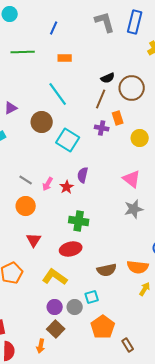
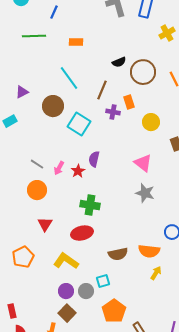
blue line: (54, 28) -> (54, 12), moved
brown line: (101, 99) -> (102, 90), moved
gray star: (134, 209) -> (145, 193), turned 30

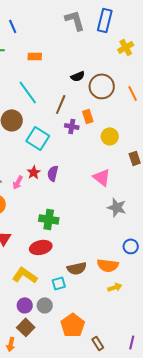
blue line: (54, 12) -> (13, 26), turned -48
red star: (78, 171) -> (34, 172), moved
gray star: (145, 193) -> (117, 207), moved
yellow arrow: (156, 273) -> (115, 287), turned 40
cyan square: (103, 281) -> (59, 283), moved

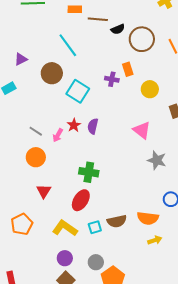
brown line: (61, 104) -> (98, 19), moved, turned 72
red ellipse: (41, 247) -> (81, 200), turned -45
cyan square: (59, 283) -> (95, 227), moved
gray circle: (45, 305) -> (96, 262), moved

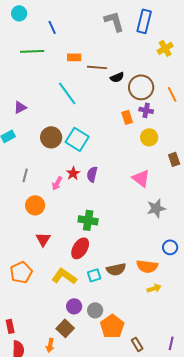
brown circle: (52, 73) -> (51, 137), moved
purple cross: (112, 79) -> (146, 110), moved
gray line: (36, 131) -> (25, 175), moved, turned 72
gray star: (157, 160) -> (156, 208), turned -30
purple circle: (65, 258) -> (74, 306), moved

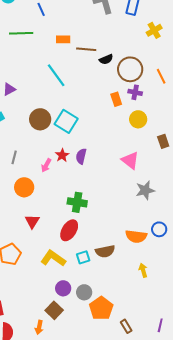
orange semicircle: (147, 266) -> (136, 236), moved
yellow arrow: (154, 288) -> (143, 270), turned -88

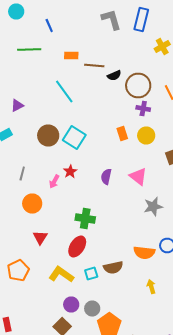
orange rectangle: (116, 99) -> (122, 134), moved
purple semicircle: (81, 156) -> (106, 176), moved

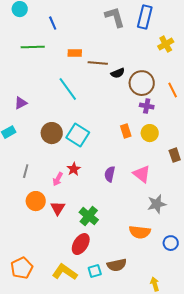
green cross: (85, 218) -> (89, 216), turned 30
red triangle: (40, 238) -> (58, 208), moved
orange semicircle: (144, 252) -> (140, 232), moved

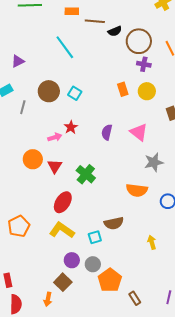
cyan square: (78, 135) -> (75, 93), size x0.6
gray line: (26, 171) -> (23, 107), moved
pink arrow: (58, 179) -> (55, 137), turned -136
red ellipse: (81, 244) -> (63, 202), moved
cyan square: (95, 271) -> (95, 237), moved

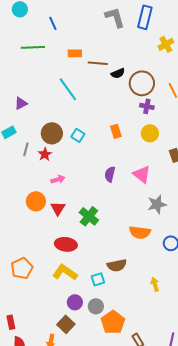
orange rectangle: (123, 89) -> (116, 131), moved
red star: (71, 127) -> (45, 154), moved
red ellipse: (63, 202) -> (66, 244), turned 65

